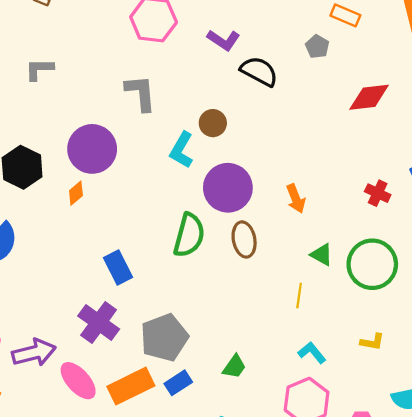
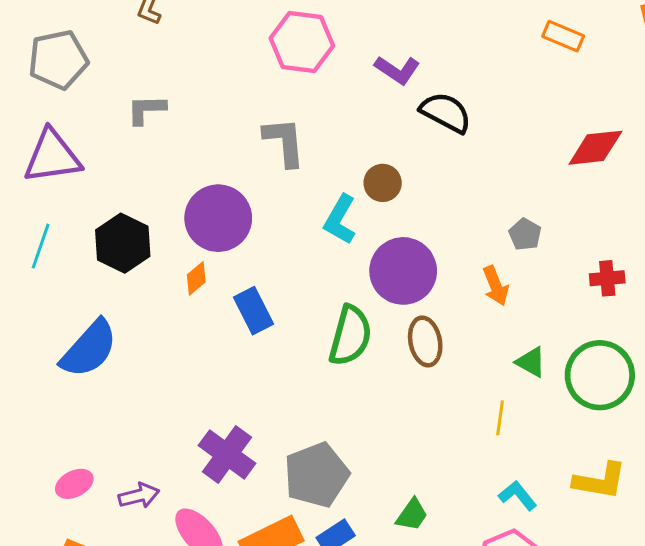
gray pentagon: (317, 47) -> (525, 234), moved
red cross: (378, 193) -> (607, 278), turned -30
blue rectangle: (118, 267) -> (253, 311), moved
yellow L-shape: (372, 342) -> (600, 481), size x1.6
purple arrow: (34, 353) -> (139, 496), size x0.7

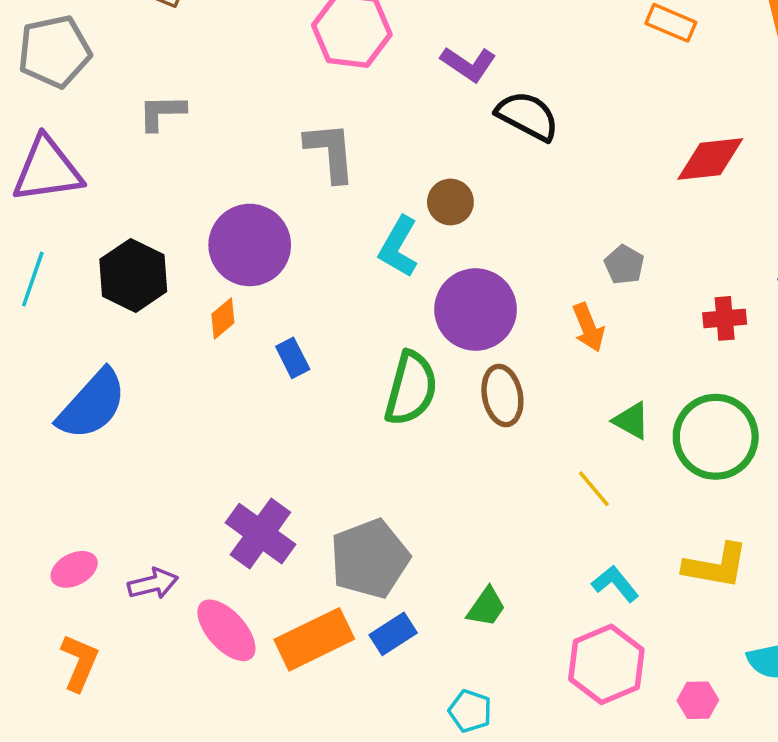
blue rectangle: (253, 311) -> (293, 358), size x0.7
yellow line: (500, 418) -> (594, 489), turned -48

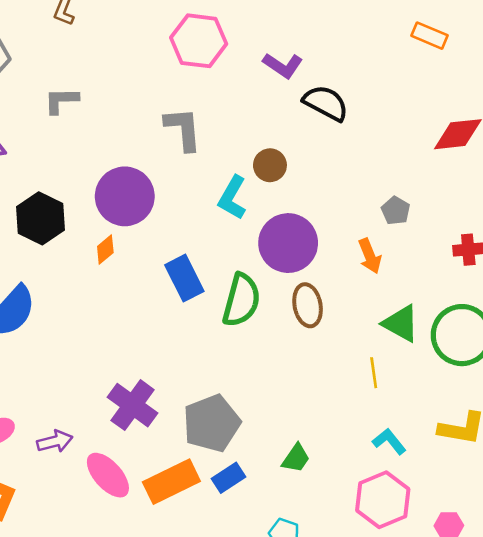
blue rectangle: (293, 358) -> (184, 278), moved, size x1.6
green triangle: (631, 421) -> (401, 323), size x1.4
yellow line: (594, 489) -> (374, 373), turned 32

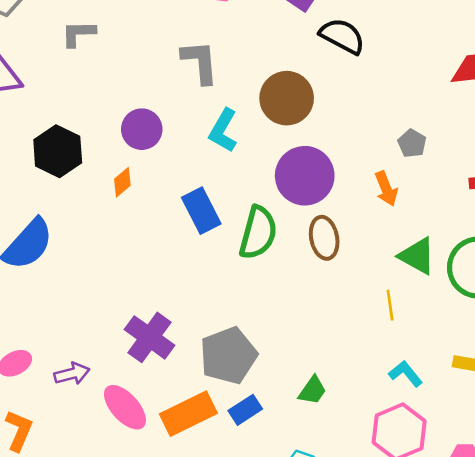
brown circle: (270, 165) -> (287, 98), size x1.6
purple circle: (125, 196) -> (142, 129), size x0.7
cyan L-shape: (232, 198) -> (223, 130), moved

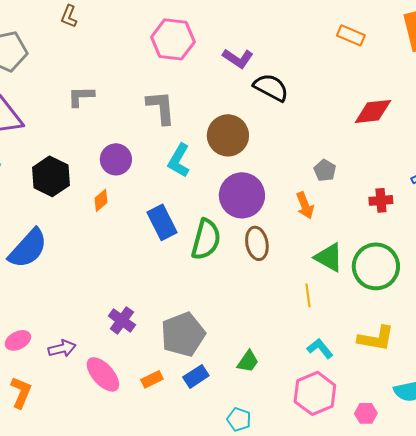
gray L-shape: (78, 33) -> (81, 96), moved
purple cross: (150, 337) -> (122, 320), size x0.7
orange rectangle: (188, 414) -> (152, 379), size x0.5

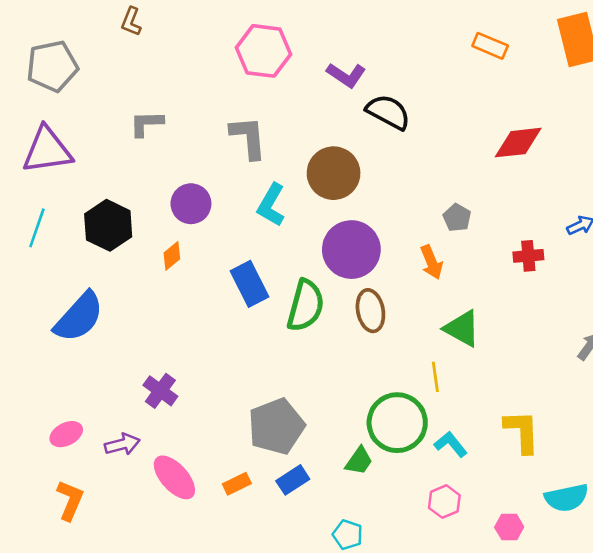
green circle: (376, 266) -> (397, 423), moved
purple cross: (122, 320) -> (160, 391), moved
yellow L-shape: (376, 338) -> (522, 432), turned -102
pink hexagon: (315, 393) -> (444, 502), size x0.6

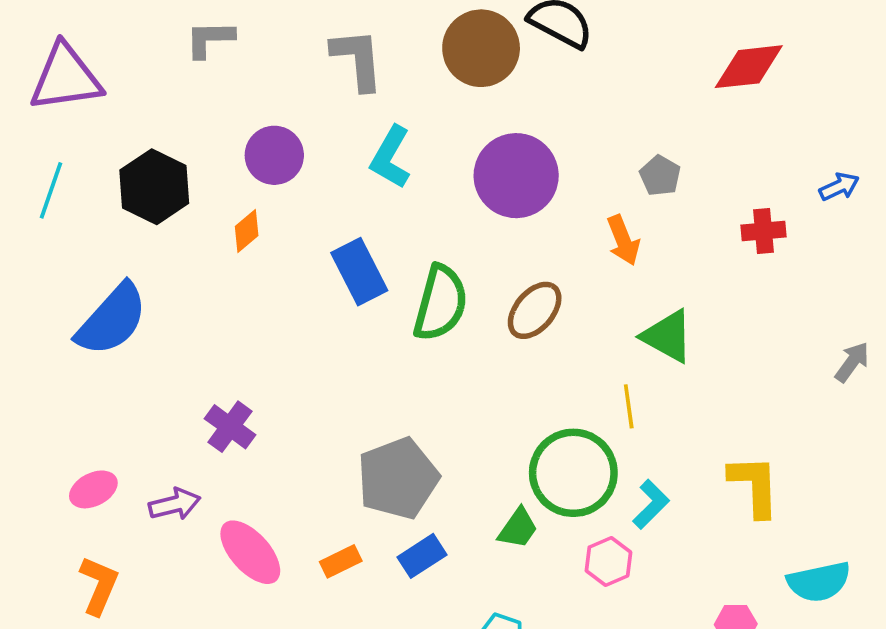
brown circle: (334, 173) -> (481, 48), moved
purple circle: (351, 250) -> (516, 176), moved
brown ellipse: (370, 311) -> (535, 310), turned 51
cyan L-shape: (451, 444) -> (651, 504), turned 84
pink hexagon: (444, 502) -> (608, 561), moved

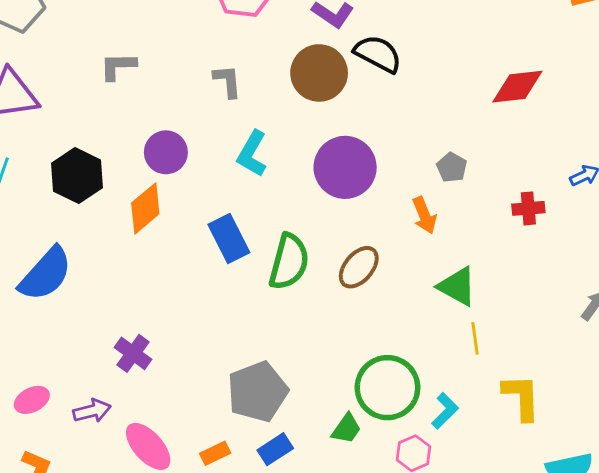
gray L-shape: (357, 59) -> (227, 81), size x0.7
orange diamond: (247, 231) -> (145, 208), size x1.6
yellow line: (629, 406) -> (475, 338), moved

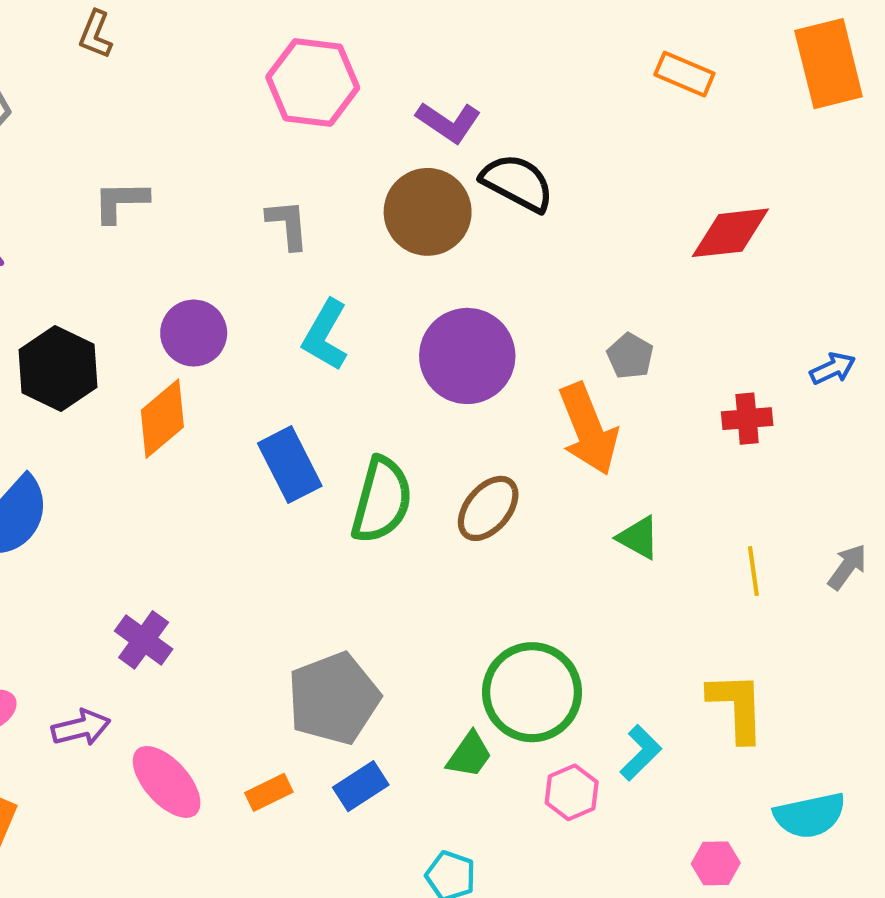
orange arrow: (424, 215) -> (588, 429), size x1.6
green triangle: (457, 286) -> (638, 538), size x0.7
yellow line: (475, 338) -> (753, 571), moved
cyan L-shape: (445, 411) -> (641, 753), moved

